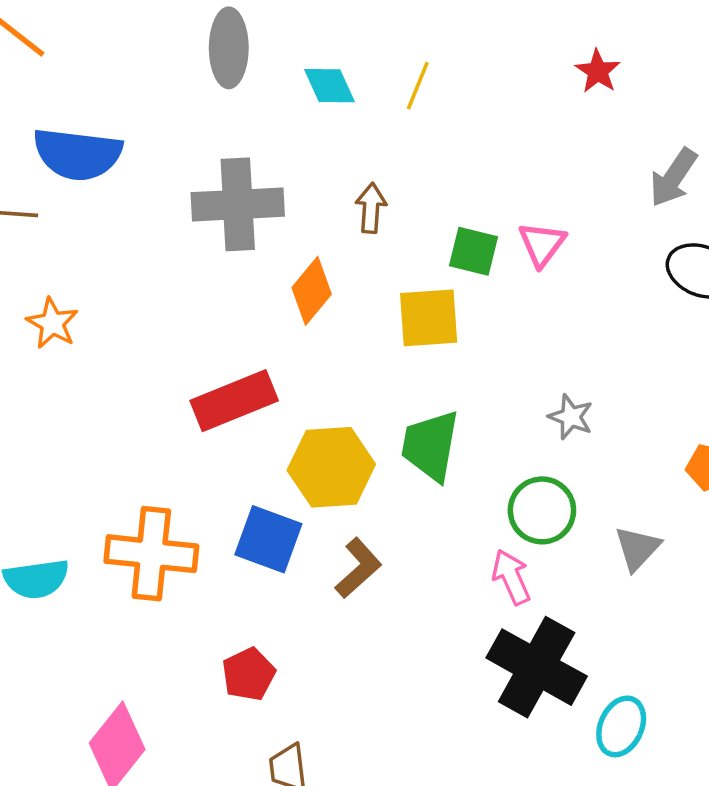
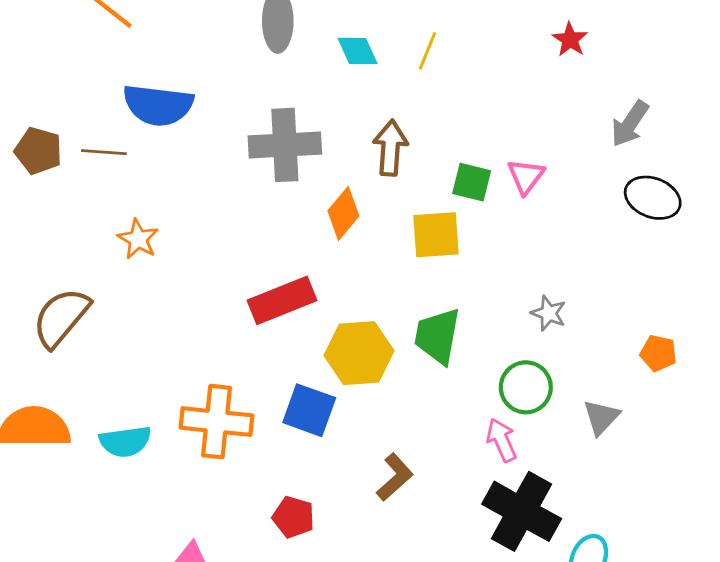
brown arrow: (371, 208) -> (390, 148), size x1.4
brown L-shape: (358, 568) -> (395, 477), moved
red pentagon: (249, 674) -> (293, 517), turned -30

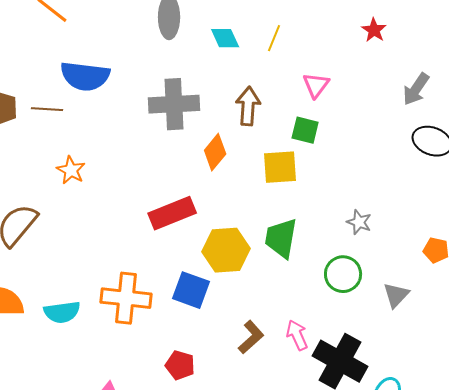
pink triangle: (526, 176) -> (316, 85), moved
pink arrow: (502, 440) -> (297, 335), moved

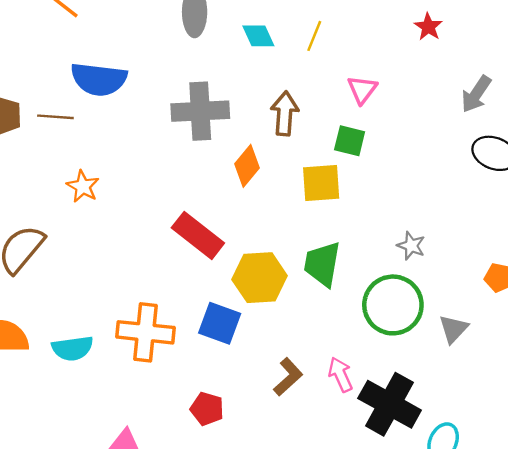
red rectangle: (172, 213) -> (198, 235), turned 60
green circle: (343, 274) -> (393, 305), size x1.4

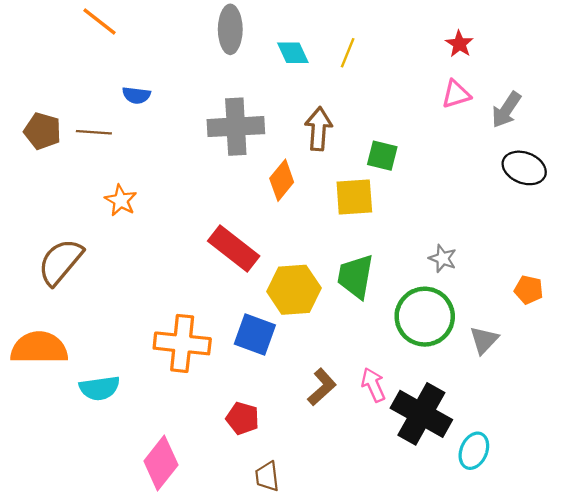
blue semicircle: (99, 79) -> (136, 95), size x0.5
pink triangle: (362, 89) -> (456, 94), moved, turned 36
cyan semicircle: (73, 348) -> (99, 388), moved

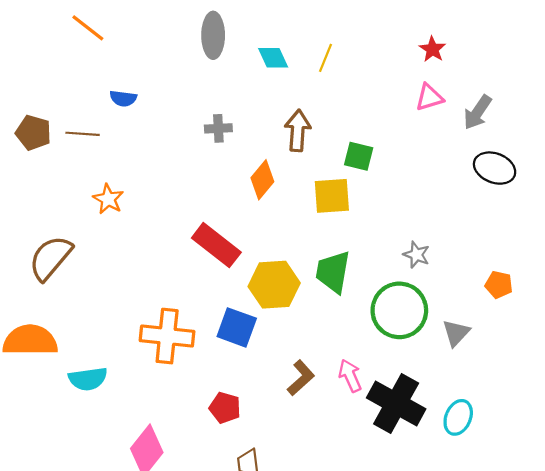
gray cross: (236, 127) -> (218, 128), size x0.5
cyan ellipse: (474, 451) -> (458, 417), moved

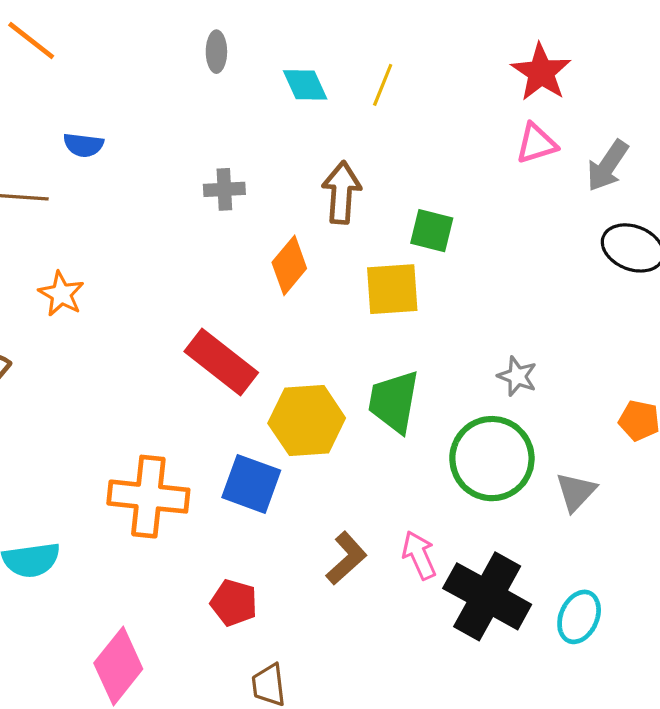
gray ellipse: (213, 35) -> (216, 52), size x0.6
red star: (433, 49) -> (541, 72), size x1.5

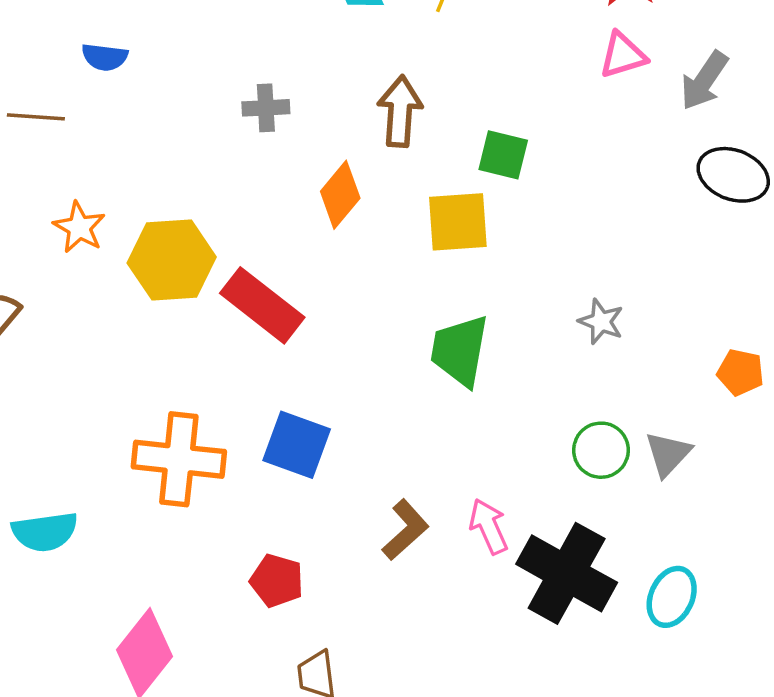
yellow hexagon: (307, 421) -> (172, 260), moved
green circle: (492, 459) -> (601, 450), moved, size x0.6

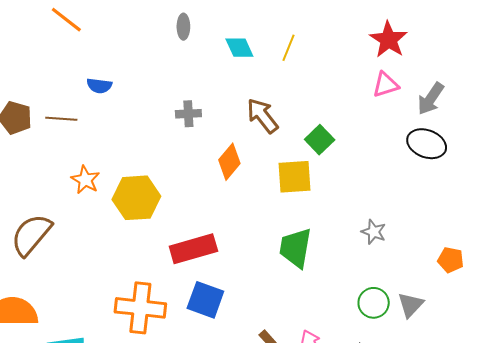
brown arrow: (400, 111) -> (262, 116), turned -42
green square: (503, 155) -> (320, 140), turned 32
black ellipse: (733, 175) -> (427, 144), moved
red rectangle: (262, 305) -> (193, 249), moved, turned -54

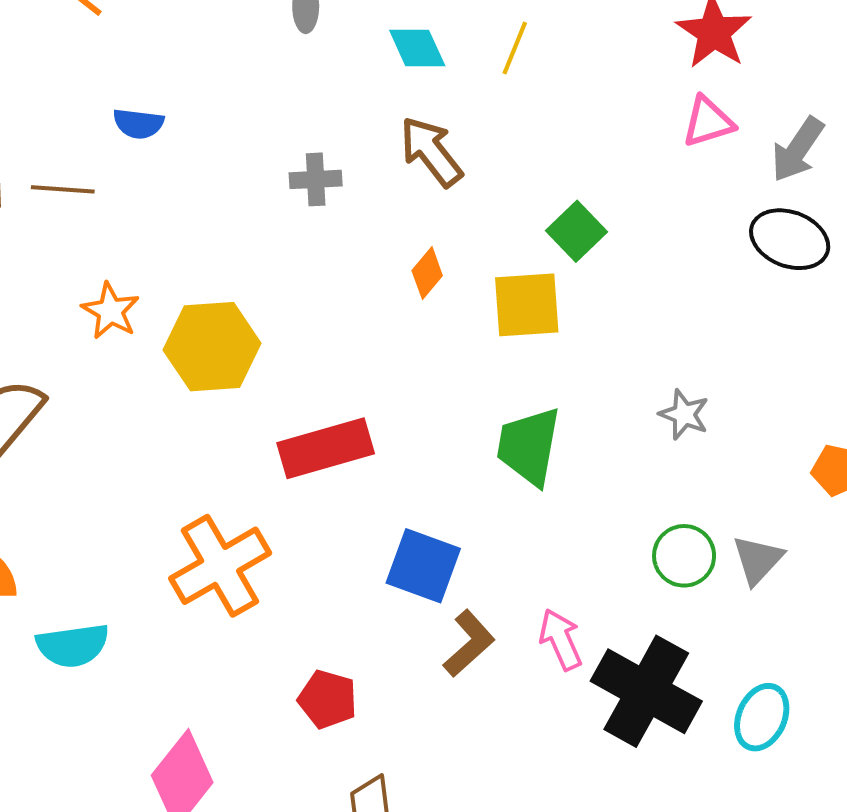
brown arrow: (262, 116) -> (431, 152), moved
orange diamond: (229, 162) -> (427, 273), moved, size x0.7
blue square: (205, 300) -> (423, 566), moved
orange cross: (140, 308) -> (220, 566), turned -36

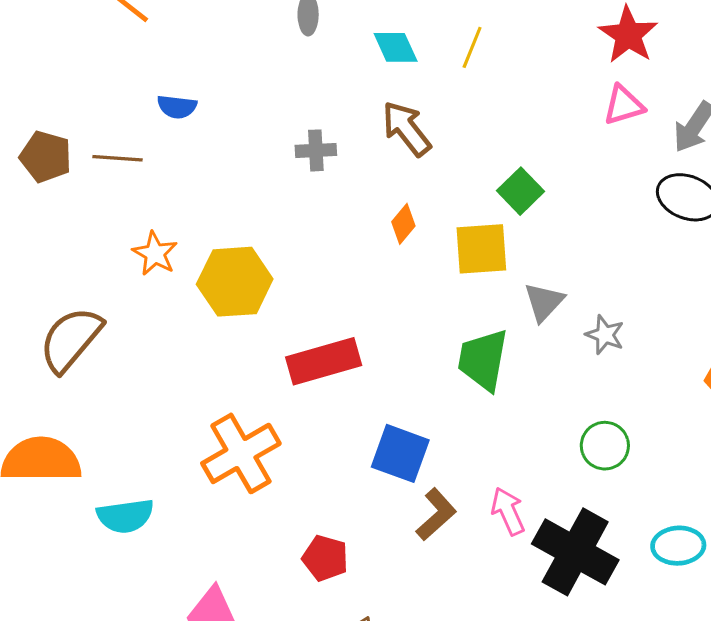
gray triangle: (758, 560) -> (544, 302), moved
cyan ellipse: (762, 717) -> (678, 546), moved, turned 63

